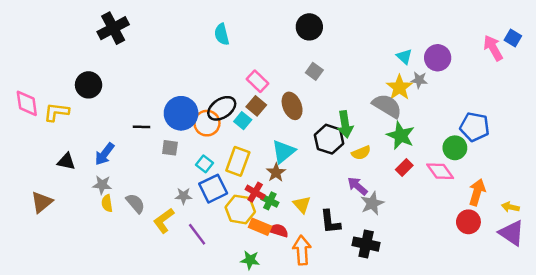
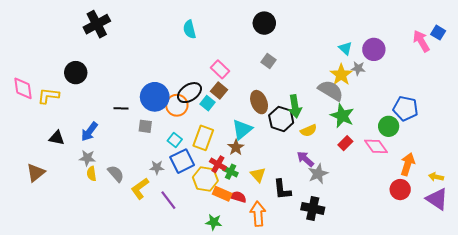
brown ellipse: (292, 106) -> (259, 102), moved

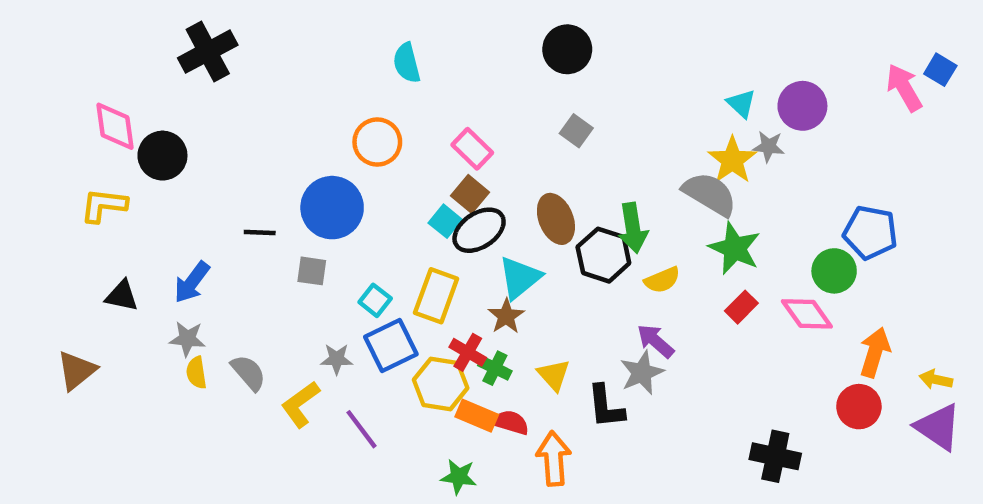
pink diamond: (23, 88) -> (115, 126), moved
black ellipse: (189, 93) -> (479, 230), moved
orange circle: (177, 105) -> (377, 142), moved
gray star: (318, 174) -> (642, 373), moved
black cross: (313, 208) -> (775, 456), moved

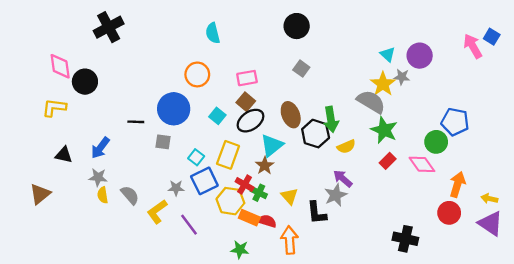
pink rectangle: (472, 149) -> (247, 78), turned -54
cyan square: (445, 221) -> (217, 116), moved

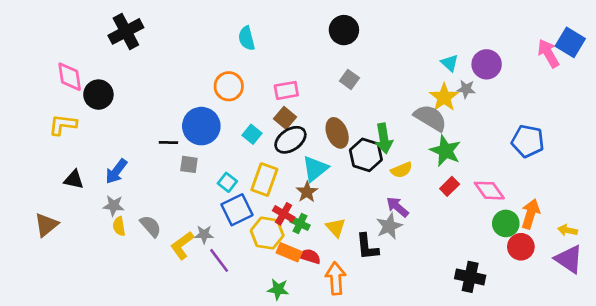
blue square: (492, 37) -> (570, 42), size x1.5
black line: (136, 122) -> (168, 143), moved
green circle: (436, 142) -> (506, 223), moved
gray star: (176, 188) -> (204, 234), moved

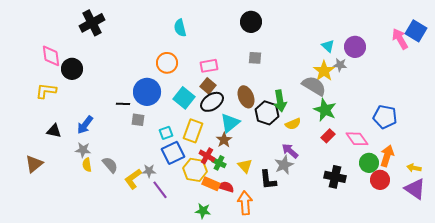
gray square: (349, 79) -> (255, 58), turned -32
cyan square: (252, 134) -> (184, 98), size x1.5
blue pentagon: (528, 141) -> (385, 117), moved
cyan square: (227, 182) -> (166, 133), turned 32
black cross: (470, 277) -> (335, 177), moved

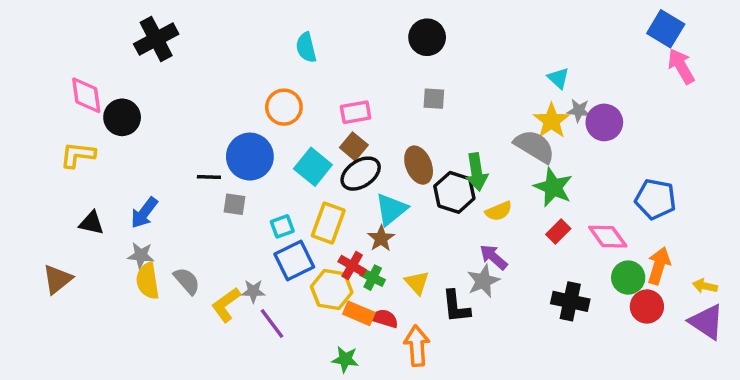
blue square: (416, 31) -> (666, 29), moved
purple circle: (355, 47) -> (604, 122), moved
yellow semicircle: (87, 165) -> (148, 281), size x1.5

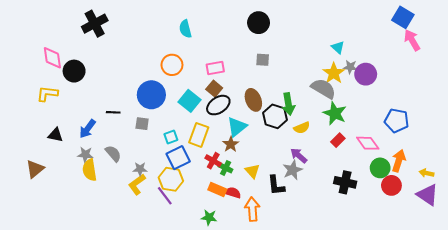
black line: (209, 177) -> (113, 112), moved
gray semicircle: (187, 281) -> (113, 153), moved
yellow hexagon: (332, 289) -> (171, 179), moved
gray star: (253, 291) -> (140, 169), moved

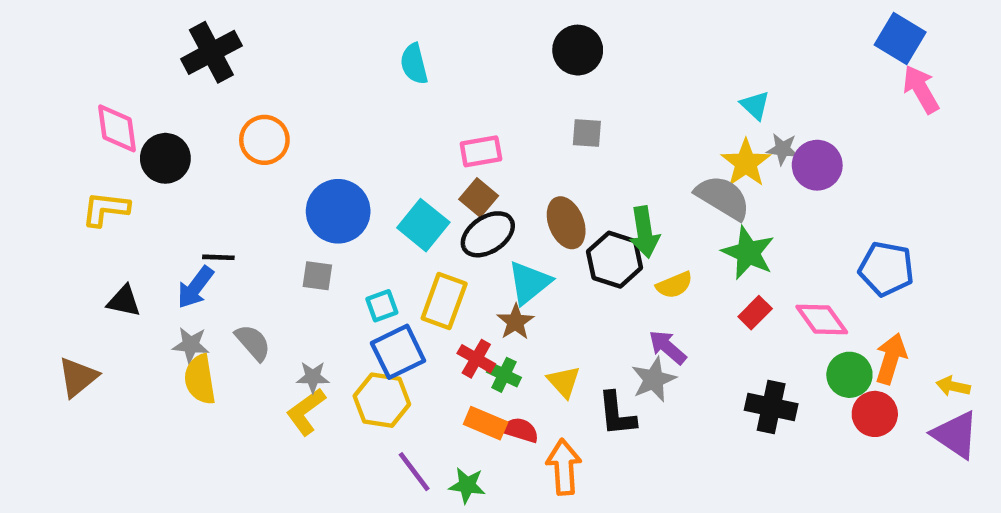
orange circle: (172, 65) -> (264, 140), moved
black line: (113, 112) -> (218, 257), moved
purple line: (165, 196) -> (414, 472), moved

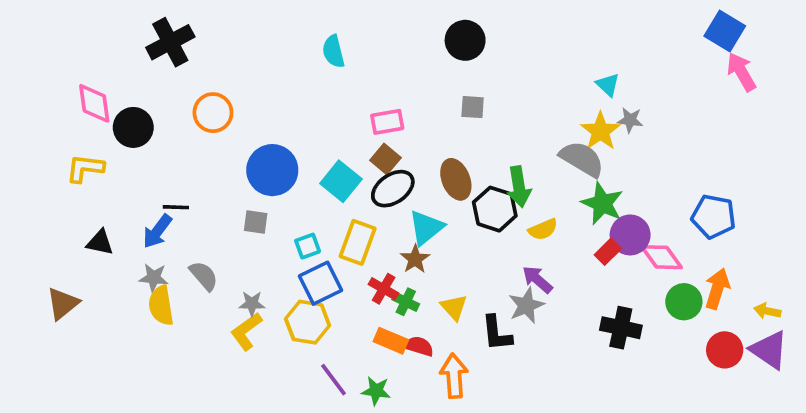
purple circle: (817, 165) -> (630, 235), moved
red circle: (875, 414) -> (725, 350), moved

